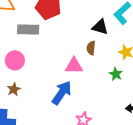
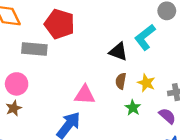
brown semicircle: (91, 48) -> (121, 81), moved
brown star: (14, 89) -> (14, 108), moved

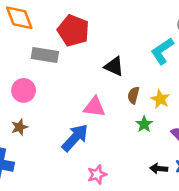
black triangle: (118, 52) -> (114, 66), moved
brown star: (14, 108) -> (19, 127), moved

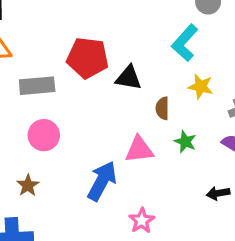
red pentagon: (73, 31) -> (88, 58), moved
pink circle: (24, 90) -> (44, 135), moved
yellow star: (160, 99) -> (201, 87), moved
pink triangle: (94, 107) -> (139, 150), moved

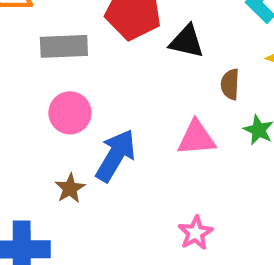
blue arrow: (102, 181) -> (116, 156), moved
brown star: (28, 185) -> (70, 188), moved

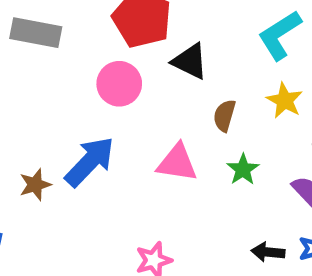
gray rectangle: (64, 46) -> (36, 33), moved
pink circle: (70, 113) -> (119, 84), moved

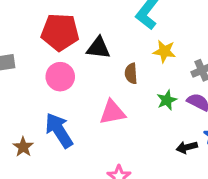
blue arrow: (90, 162) -> (59, 130), turned -57
green star: (243, 169) -> (167, 100), moved, turned 30
brown star: (35, 185) -> (23, 147), moved

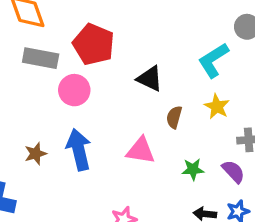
red pentagon: (60, 32) -> (94, 44), moved
pink circle: (60, 77) -> (74, 90), moved
green star: (167, 100) -> (193, 169), moved

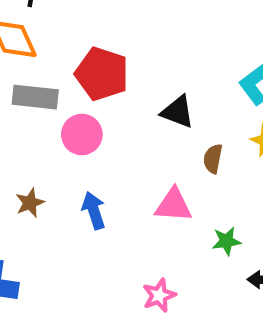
blue arrow: (79, 150) -> (94, 211), size x0.7
brown star: (36, 154) -> (30, 203), moved
green star: (193, 169) -> (226, 241), moved

